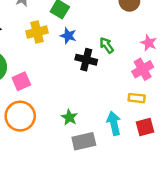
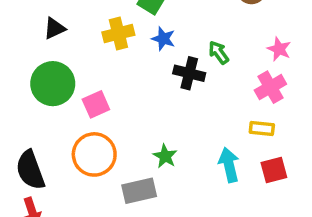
gray rectangle: (84, 141) -> (139, 191), moved

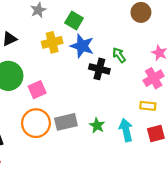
blue star: (163, 39) -> (82, 46), size x1.5
green star: (165, 156) -> (97, 125), moved
gray rectangle: (139, 191) -> (66, 122), moved

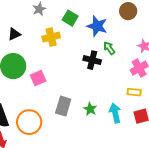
blue star: (82, 46) -> (97, 26), moved
gray rectangle: (66, 122) -> (63, 106), turned -60
orange circle: (36, 123) -> (29, 122), moved

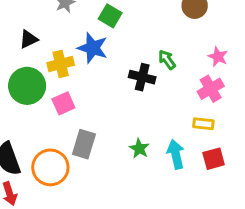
blue star: (97, 26) -> (93, 48), moved
yellow cross: (51, 37) -> (61, 64), moved
gray rectangle: (63, 106) -> (84, 144), moved

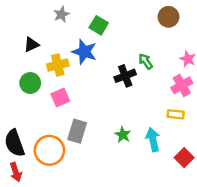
black cross: (142, 77) -> (125, 76), turned -35
green circle: (27, 86) -> (30, 83), size x0.7
red square: (214, 159) -> (184, 158), moved, turned -30

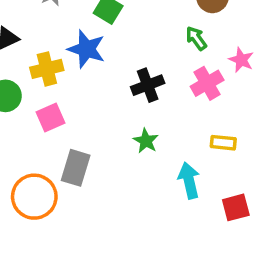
green arrow: (146, 61) -> (196, 38), moved
pink cross: (182, 85) -> (207, 83), moved
green star: (123, 135) -> (146, 141), moved
red square: (184, 158) -> (236, 207), turned 30

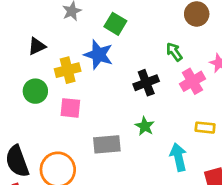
green arrow: (196, 38) -> (174, 52), moved
pink square: (50, 117) -> (70, 108), turned 30
gray rectangle: (76, 168) -> (107, 144), moved, turned 68

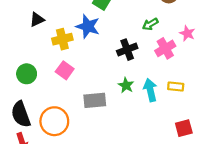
green arrow: (174, 52) -> (150, 24), turned -84
green circle: (35, 91) -> (27, 74), moved
pink square: (70, 108) -> (65, 70), turned 30
cyan arrow: (178, 157) -> (150, 90), moved

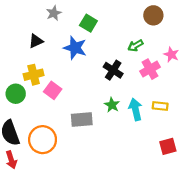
black triangle: (37, 19) -> (36, 41), moved
yellow cross: (62, 39) -> (34, 75), moved
black cross: (127, 50) -> (113, 70), turned -36

